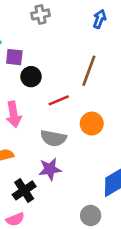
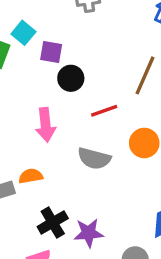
purple star: (50, 169) -> (89, 233), moved

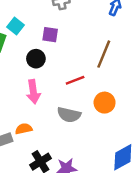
purple square: (51, 52) -> (50, 35), moved
black circle: (71, 78) -> (36, 59), moved

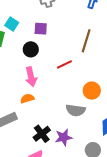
orange circle: (105, 103) -> (92, 91), moved
gray semicircle: (69, 115) -> (76, 110), moved
orange semicircle: (24, 129) -> (27, 99), moved

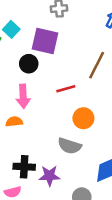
purple square: (41, 29) -> (45, 41), size x1.6
orange circle: (92, 91) -> (83, 118), moved
black cross: (42, 134) -> (24, 167), turned 30

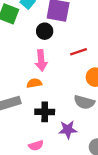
black cross: (24, 167) -> (45, 112), moved

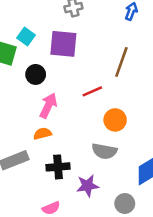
black circle: (45, 31) -> (36, 74), moved
pink arrow: (41, 60) -> (48, 106), turned -144

